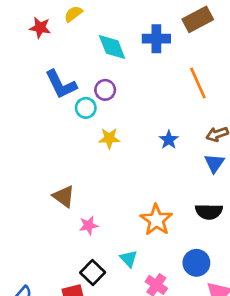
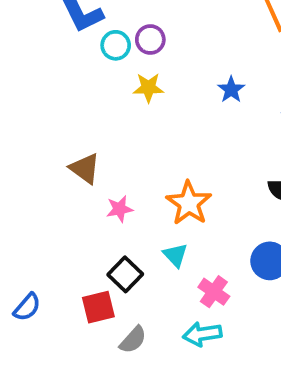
purple circle: (105, 90) -> (150, 40), moved
orange star: (156, 220) -> (189, 203), moved

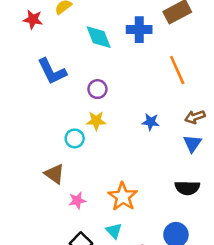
cyan circle: (116, 45) -> (75, 138), moved
blue star: (231, 90) -> (151, 122), turned -30

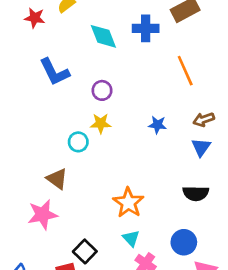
pink star: (77, 200) -> (43, 215), moved, size x1.6
cyan triangle: (114, 231) -> (131, 238), moved

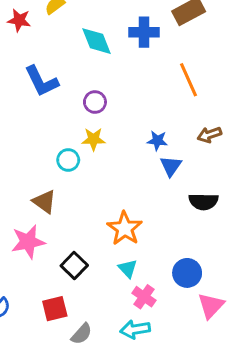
blue triangle: (201, 147) -> (171, 166), moved
black semicircle: (196, 193) -> (203, 202), moved
black square: (85, 251) -> (74, 266), moved

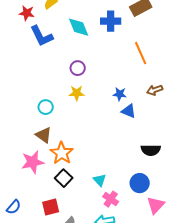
blue L-shape: (41, 81) -> (42, 36), moved
cyan circle: (68, 160) -> (46, 107), moved
blue triangle: (171, 166) -> (129, 111), turned -42
black semicircle: (203, 202) -> (151, 150), moved
orange star: (125, 228) -> (62, 153), moved

